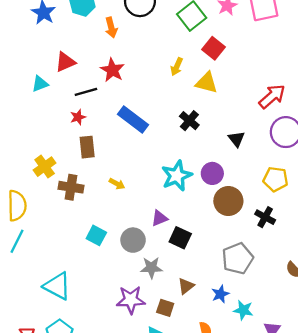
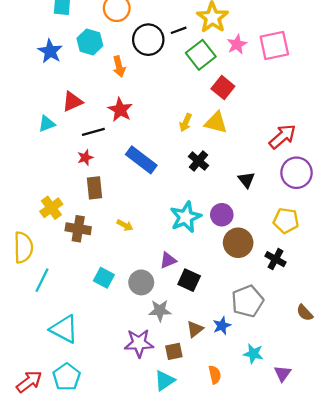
yellow arrow: (177, 67) -> (186, 123), moved
cyan line: (17, 241) -> (42, 280), moved
blue star: (220, 294) -> (222, 326), moved
brown square: (165, 308) -> (174, 351), turned -30

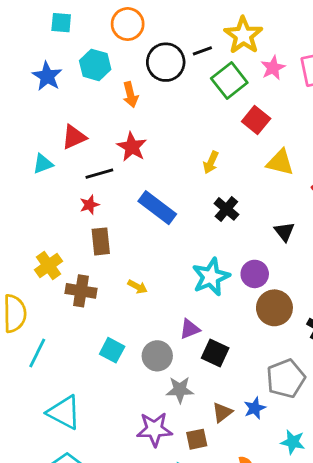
yellow triangle: (216, 123) -> (280, 162), moved

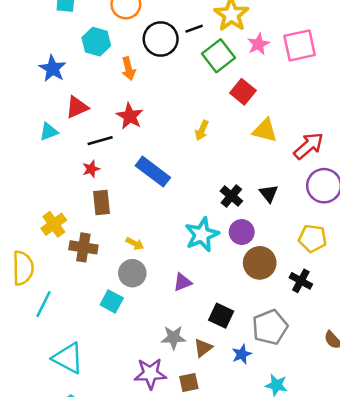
blue star: (47, 76) -> (53, 69), moved
black cross: (226, 209) -> (231, 196), moved
black square: (215, 353) -> (221, 316), moved
gray circle: (157, 356) -> (132, 273), moved
brown triangle: (222, 412) -> (203, 348), moved

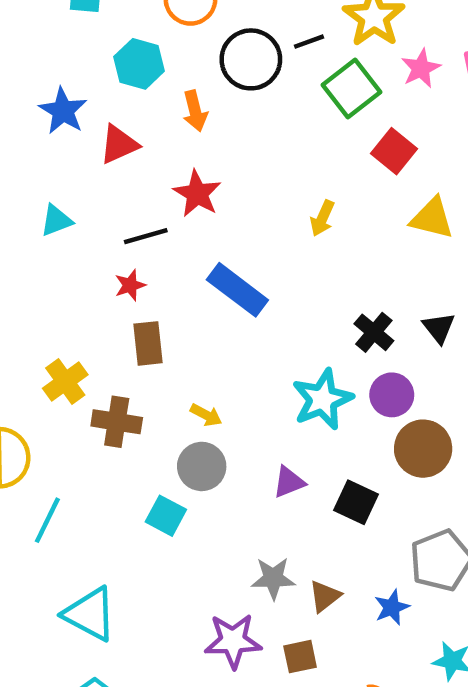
red triangle: (77, 107) -> (119, 144), moved
black square: (221, 316) -> (356, 502), moved

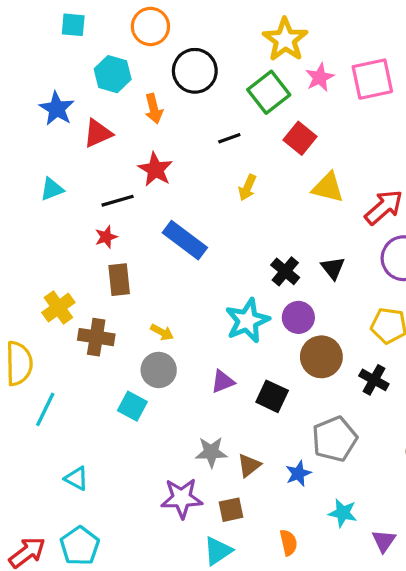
black line: (309, 42) -> (229, 138), moved
cyan triangle: (90, 614) -> (76, 478), size x0.6

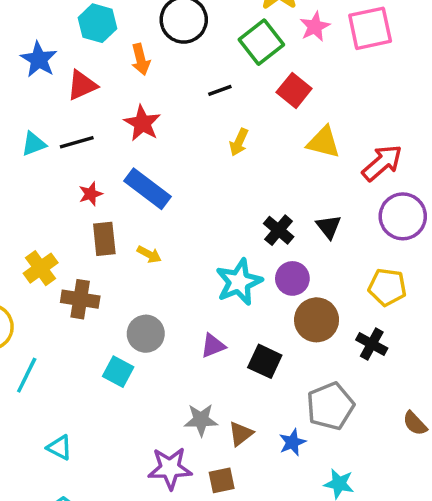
black line: (118, 201) -> (77, 142), moved
blue rectangle: (185, 240) -> (147, 189), moved
yellow arrow: (162, 332) -> (149, 254), moved

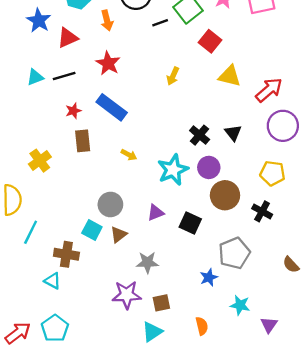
black line: (220, 90) -> (160, 23), moved
yellow arrow: (149, 254) -> (129, 155), moved
brown cross: (80, 299) -> (66, 254), moved
brown triangle: (241, 434) -> (119, 235), moved

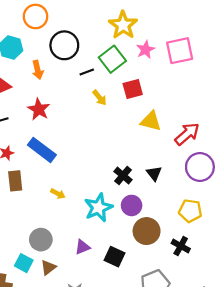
red square: (210, 41) -> (133, 89), turned 36
yellow arrow: (173, 76) -> (100, 98), moved, turned -63

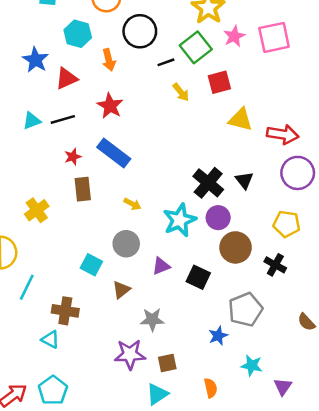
red arrow: (187, 134) -> (283, 134), turned 50
black cross: (123, 176) -> (208, 183), size x1.4
gray circle: (41, 240) -> (126, 244), moved
cyan square: (24, 263) -> (91, 265), moved

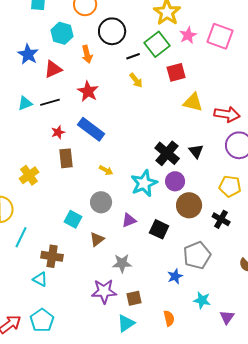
pink square: (274, 37) -> (220, 36), turned 32
yellow arrow: (181, 92) -> (136, 80), moved

